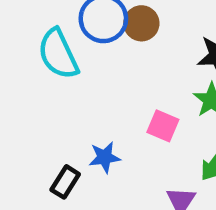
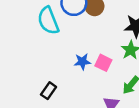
blue star: (105, 157) -> (82, 62), moved

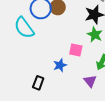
blue star: (82, 62) -> (60, 65), moved

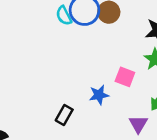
cyan semicircle: (24, 28) -> (64, 16), moved, size x0.6

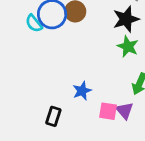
pink square: (125, 77) -> (108, 111), moved

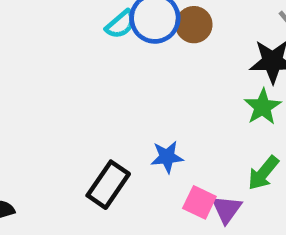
cyan semicircle: (34, 23) -> (121, 24), turned -108
black rectangle: (53, 116) -> (108, 185), size x1.4

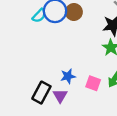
pink square: (199, 202) -> (93, 83), moved
purple triangle: (227, 209) -> (60, 96), moved

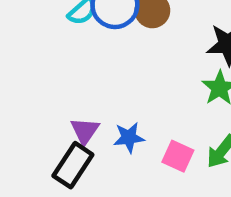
purple triangle: (60, 96) -> (85, 131), moved

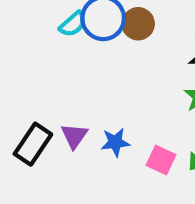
black rectangle: (73, 165) -> (33, 144), moved

